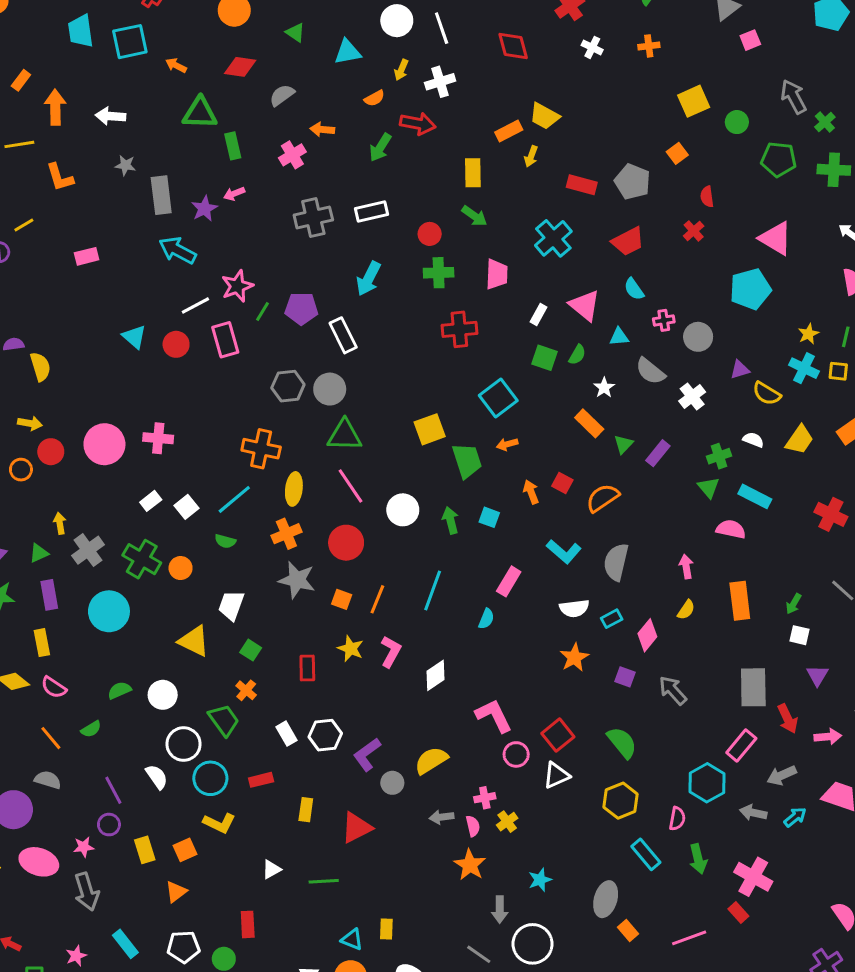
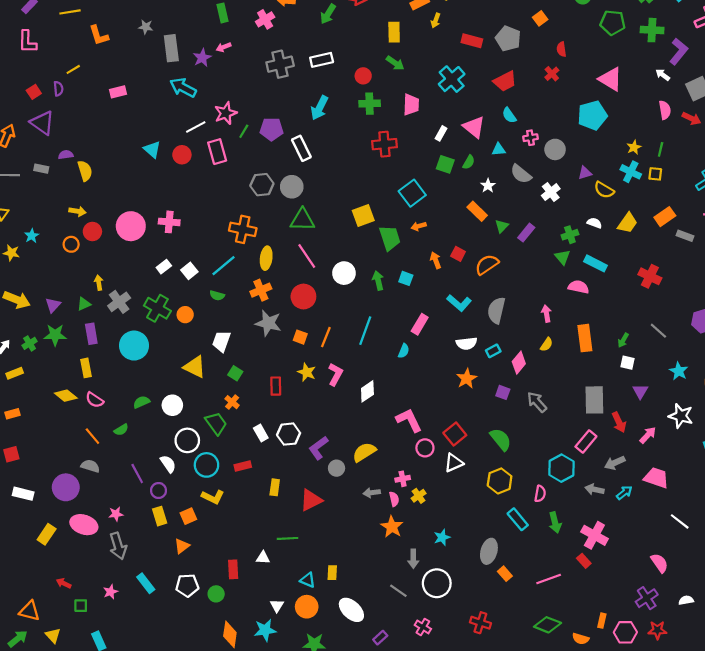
pink arrow: (828, 737) -> (648, 435), turned -42
purple circle: (109, 825) -> (159, 491), moved
white triangle: (272, 869) -> (263, 558), moved, turned 32

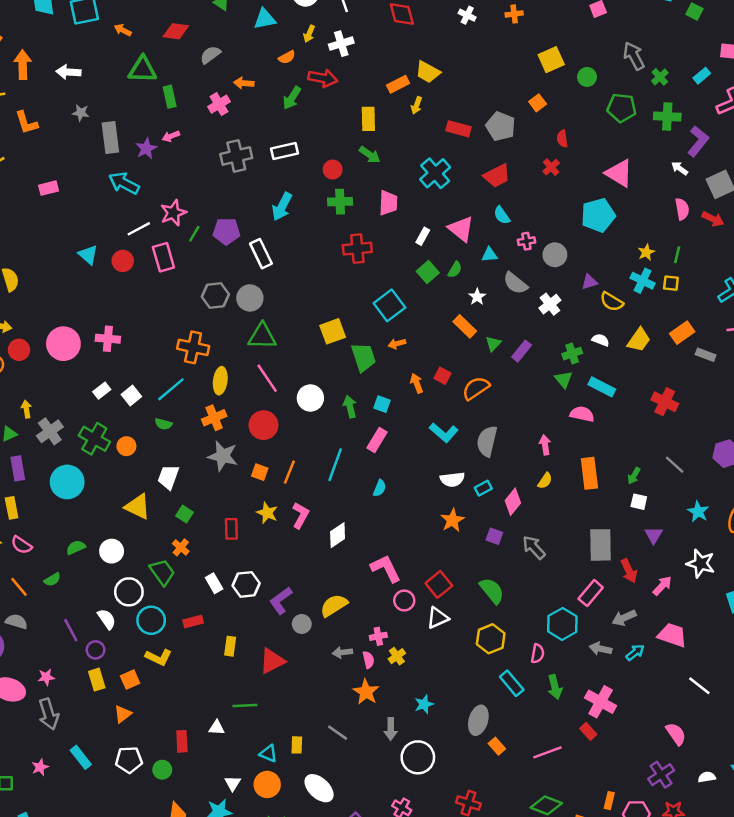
green square: (445, 164) -> (428, 272), turned 30
pink rectangle: (420, 324) -> (377, 440), moved
gray line: (398, 591) -> (338, 733), moved

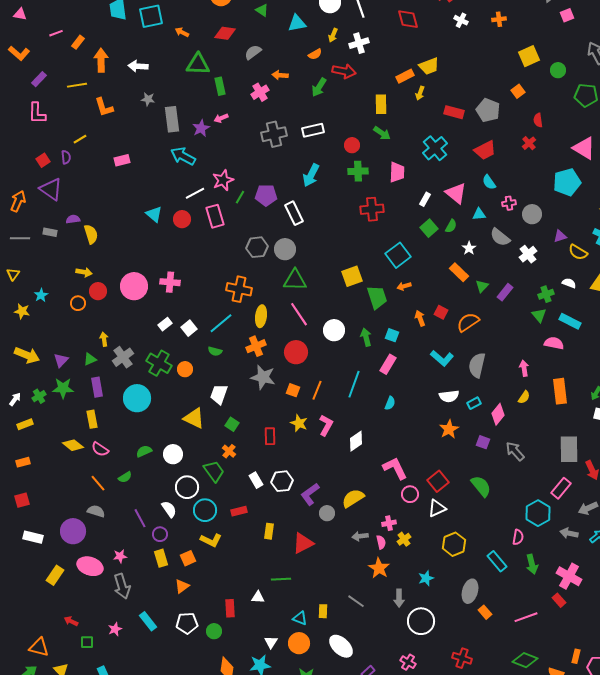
yellow trapezoid: (428, 72) -> (429, 66), turned -50
yellow hexagon: (491, 639) -> (454, 544), moved

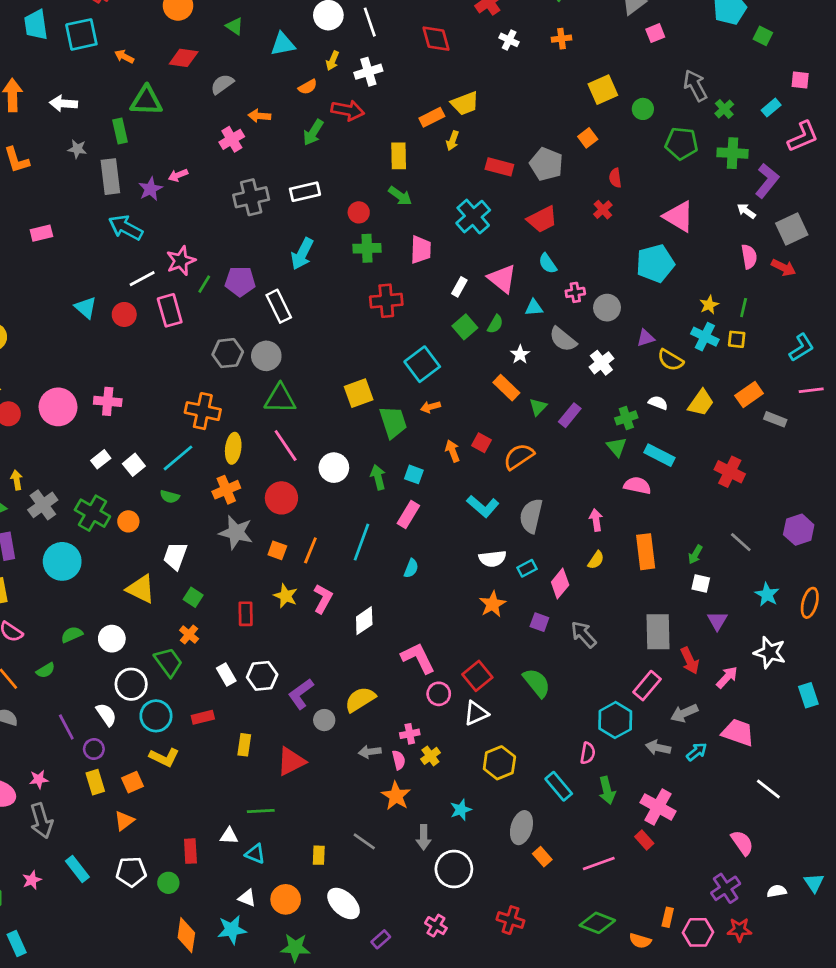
green rectangle: (220, 86) -> (120, 131), moved
cyan triangle: (300, 618) -> (255, 854), moved
white triangle: (271, 642) -> (247, 898), turned -40

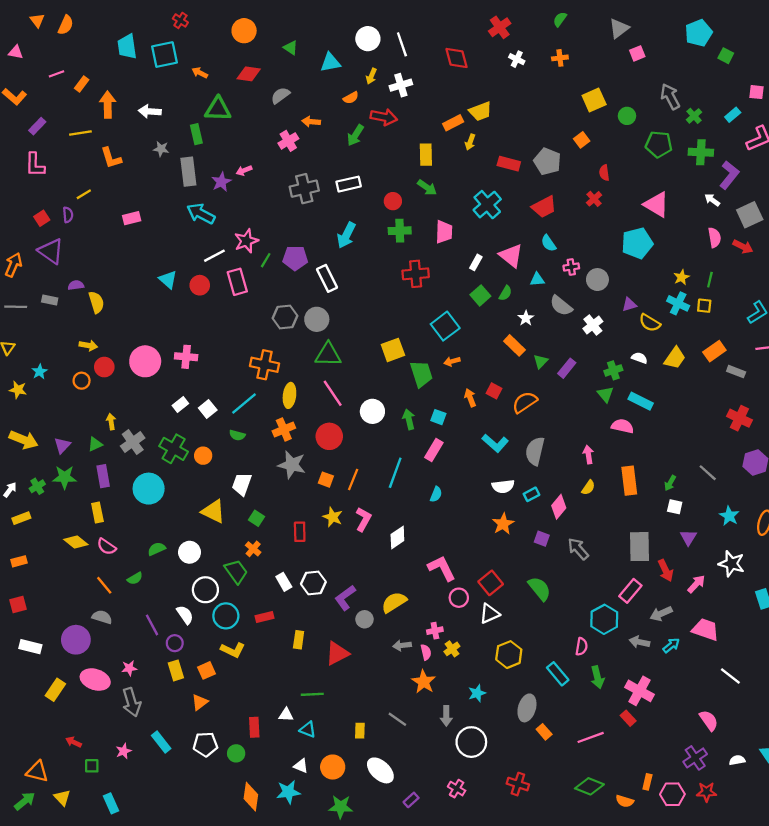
red cross: (730, 472) -> (739, 418), moved

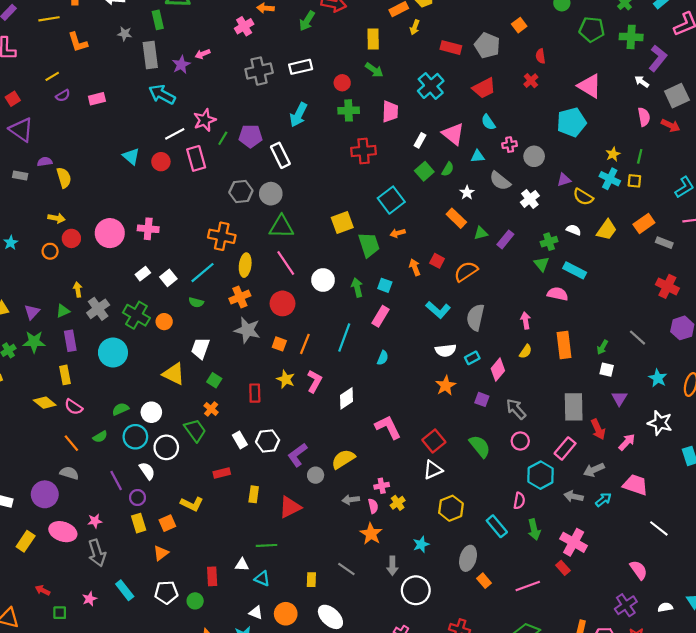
purple semicircle: (68, 215) -> (63, 96), moved, turned 64
green triangle: (541, 361) -> (481, 233), turned 32
pink circle: (459, 598) -> (520, 441), moved
cyan circle: (226, 616) -> (135, 437), moved

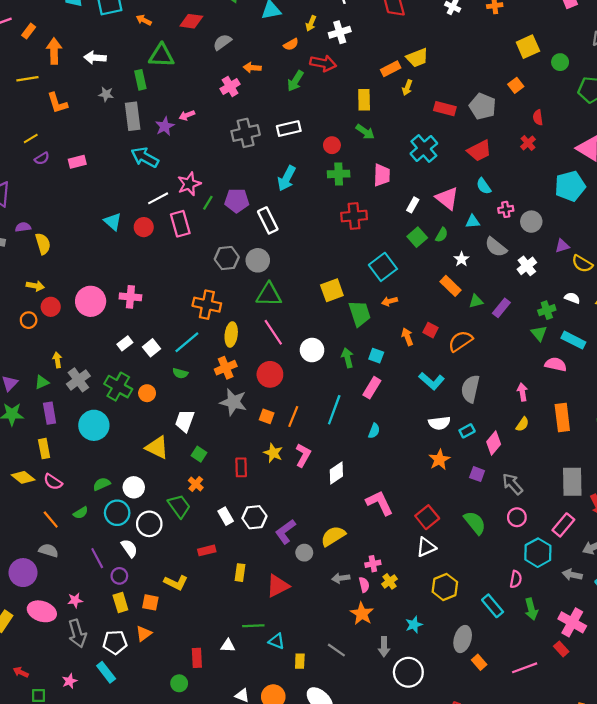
orange square: (167, 523) -> (150, 602), turned 35
cyan triangle: (262, 579) -> (277, 641), moved
white pentagon: (166, 592) -> (115, 642), moved

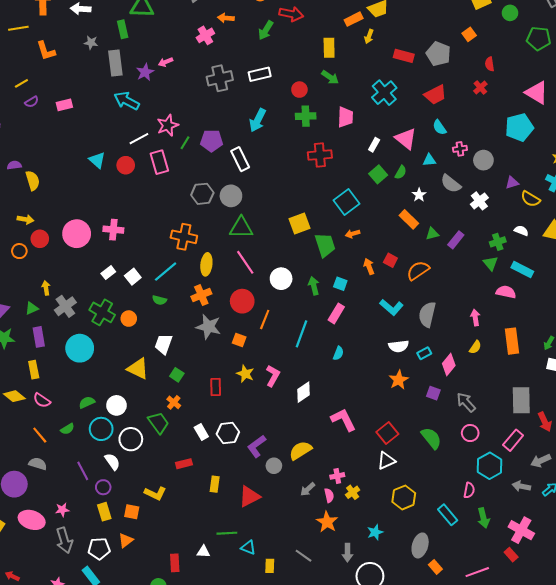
orange line: (293, 416) -> (265, 320), moved
gray arrow: (341, 578) -> (308, 489), turned -35

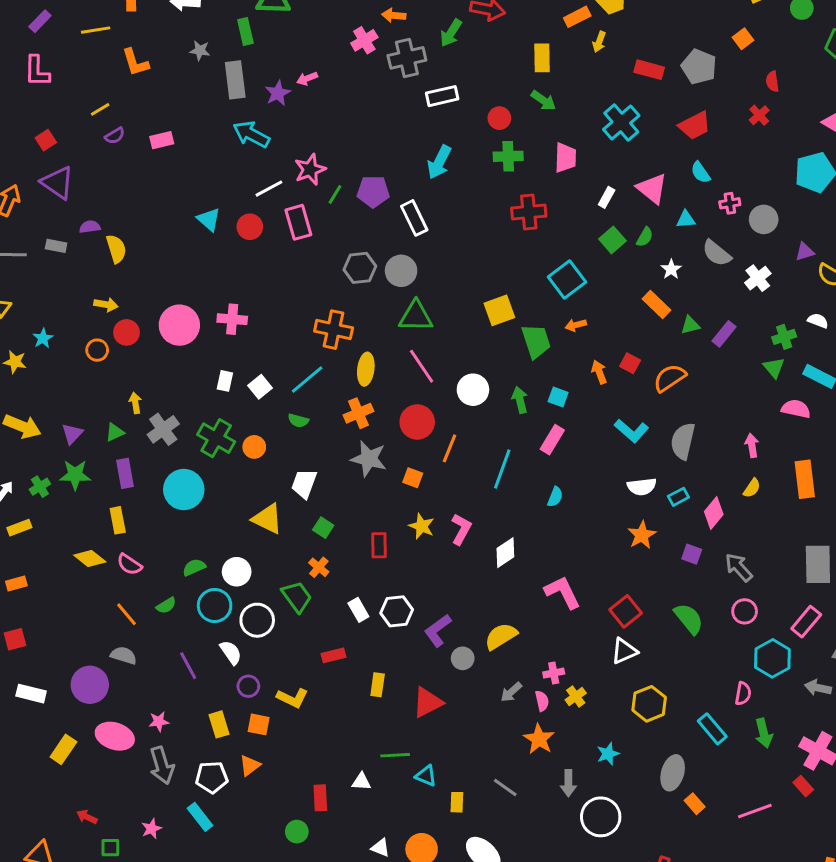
gray cross: (220, 78) -> (407, 58), moved
white rectangle: (108, 273) -> (225, 381), turned -40
purple circle: (103, 487) -> (248, 686), moved

